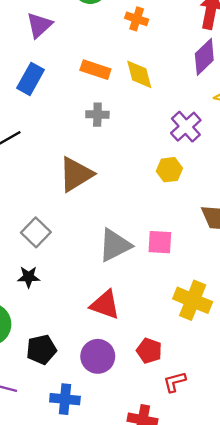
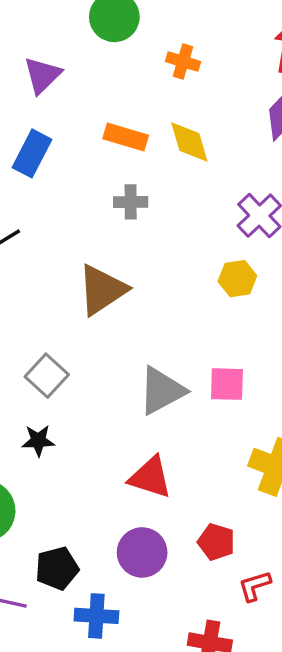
black pentagon: (41, 349) -> (57, 568), moved

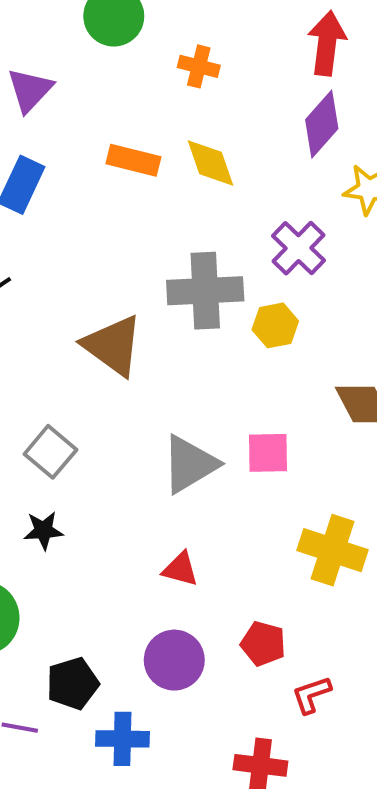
gray cross: (131, 202) -> (205, 291), moved, size x1.8
brown triangle: (102, 290) -> (113, 345), turned -48
red triangle: (150, 477) -> (180, 569), size x0.7

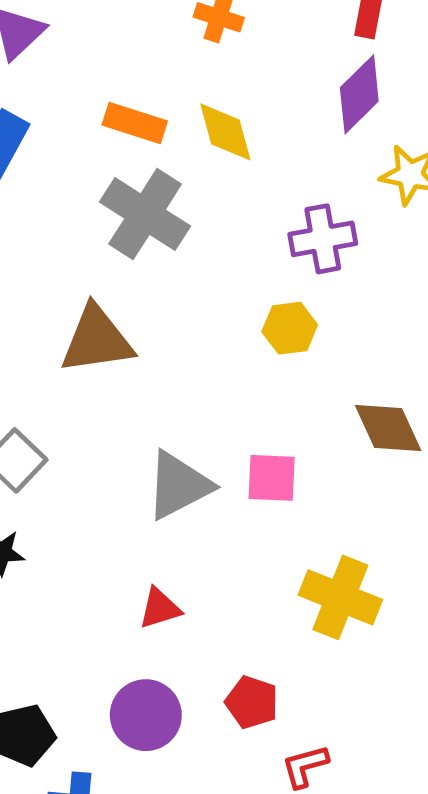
purple cross: (298, 248) -> (323, 239), turned 32
gray cross: (205, 291) -> (145, 214), moved, turned 32
brown triangle: (113, 345) -> (97, 340), turned -48
red triangle: (180, 569) -> (160, 608), turned -36

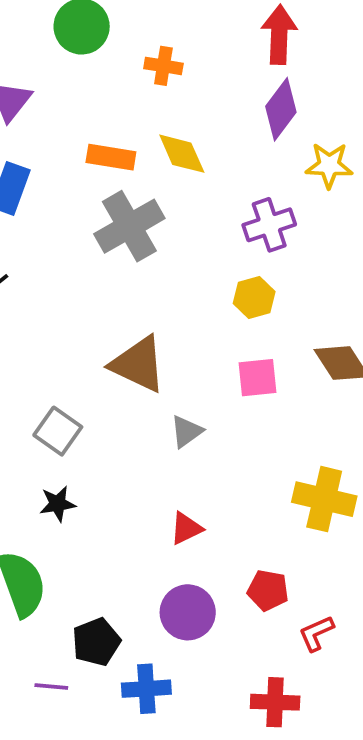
gray cross: (145, 214) -> (129, 226), turned 36
brown triangle: (97, 340) -> (138, 364), moved, turned 42
pink square: (272, 478) -> (257, 378), moved
gray triangle: (179, 485) -> (186, 431), size x0.6

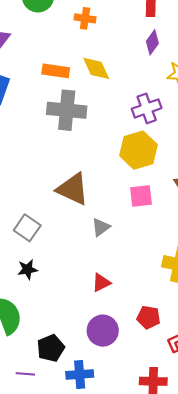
purple diamond: (281, 109) -> (152, 42), size x0.7
gray cross: (129, 226) -> (67, 110), turned 36
yellow hexagon: (254, 297) -> (138, 150), size x1.6

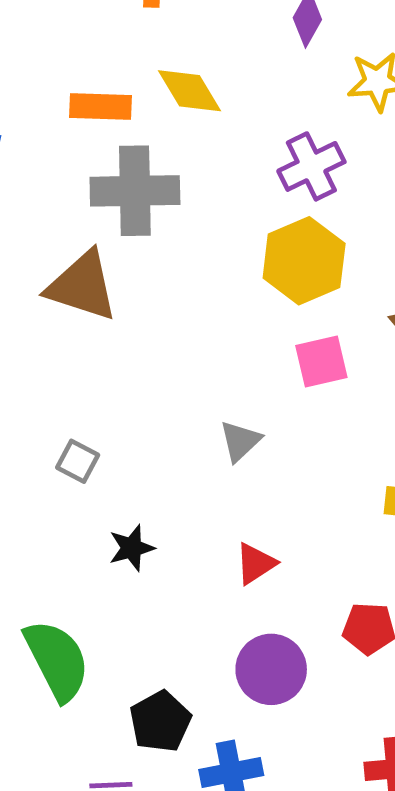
brown triangle: (73, 189) -> (82, 286), moved
gray square: (27, 228) -> (78, 461), size x0.7
black star: (28, 269) -> (132, 548), moved

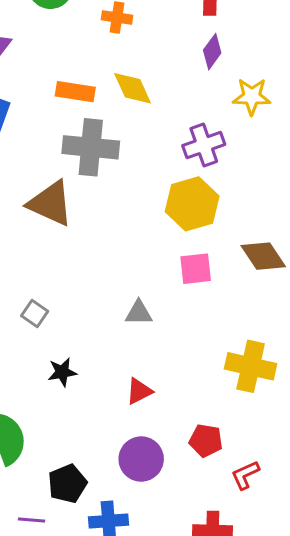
gray triangle: (240, 441) -> (139, 313), turned 36

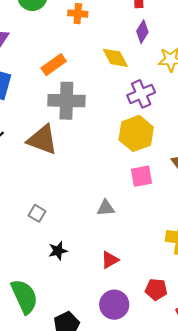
yellow diamond: (133, 88) -> (115, 58), moved
orange rectangle: (75, 92) -> (54, 65), turned -40

